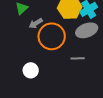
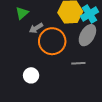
gray ellipse: (87, 30) -> (87, 35), turned -40

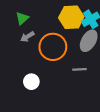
gray arrow: (36, 28) -> (27, 37), moved

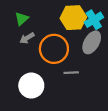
gray line: (79, 69) -> (71, 73), moved
white circle: (31, 82) -> (31, 86), size x1.5

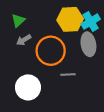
gray ellipse: (92, 42) -> (88, 44), turned -40

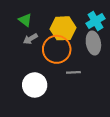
yellow hexagon: (70, 19) -> (63, 28), moved
green triangle: (18, 20) -> (25, 20), turned -40

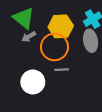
green triangle: (25, 20) -> (24, 18), size x1.6
gray line: (73, 72) -> (62, 70), moved

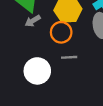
orange circle: (54, 47) -> (61, 32), size x0.7

